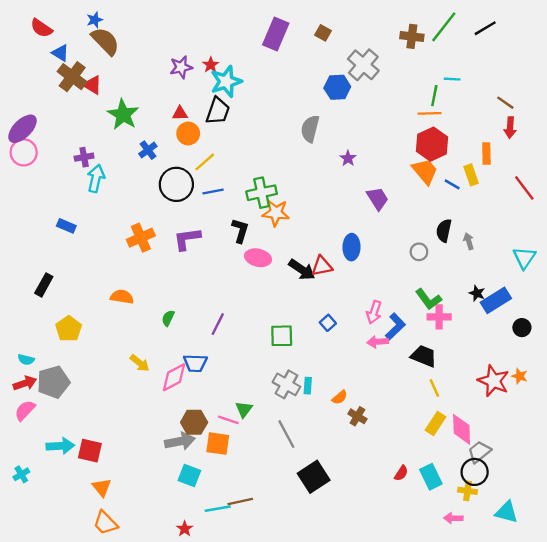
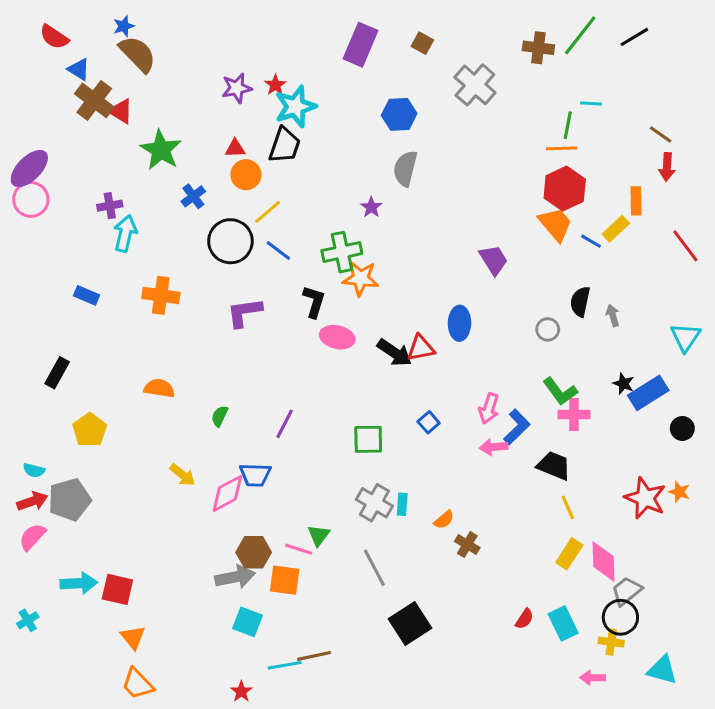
blue hexagon: (337, 87) -> (399, 114), moved
purple star: (348, 158) -> (371, 207), moved
yellow rectangle: (471, 175) -> (616, 229), turned 66
blue line: (213, 191) -> (278, 251), turned 48
orange cross: (141, 238) -> (161, 295), moved, turned 32

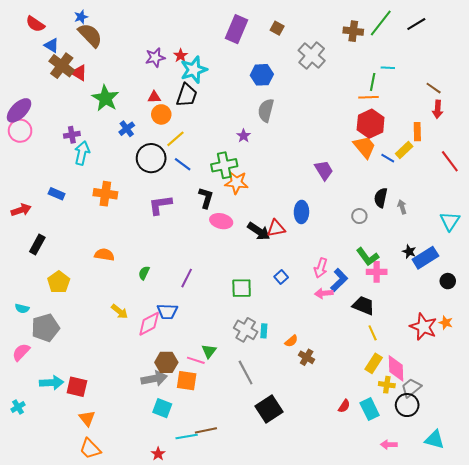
red arrow: (32, 501) -> (21, 210), moved
yellow cross: (611, 642) -> (387, 385), moved

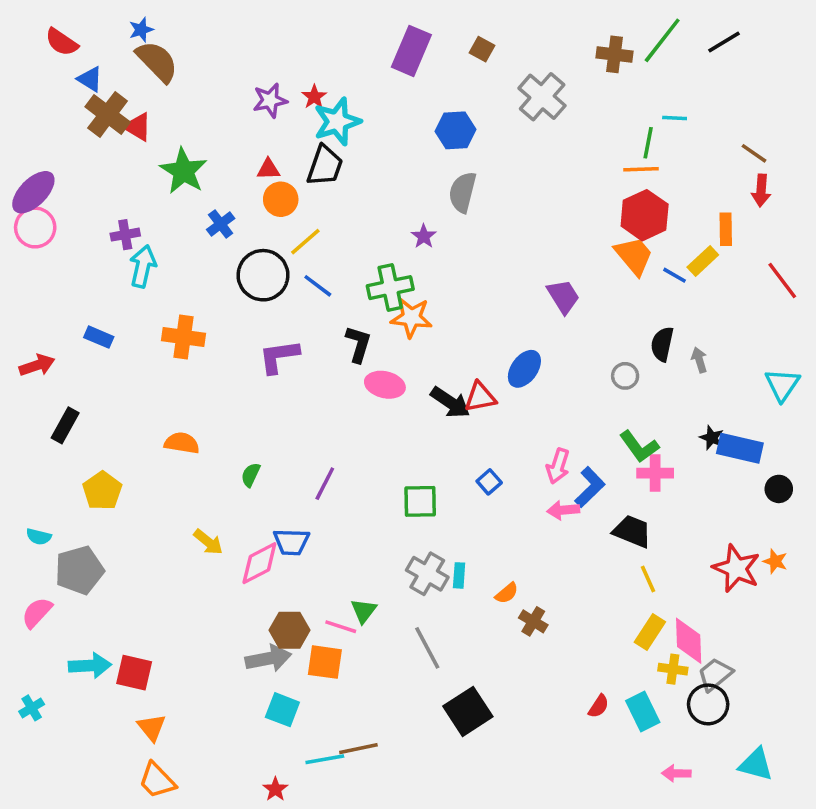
blue ellipse: (301, 212) -> (524, 369), turned 35
blue rectangle: (425, 258) -> (740, 448), turned 45

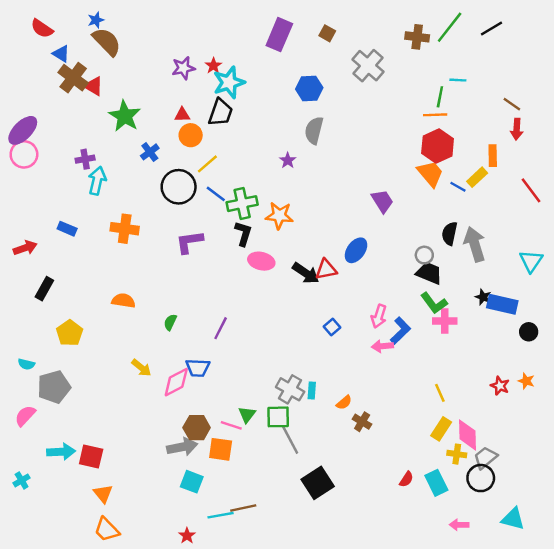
green cross: (390, 288) -> (242, 204), moved
gray arrow: (699, 360) -> (475, 244), size x2.0
green square: (420, 501) -> (278, 417), moved
black trapezoid: (632, 531) -> (429, 273), moved
red star: (736, 568) -> (500, 386), size x0.6

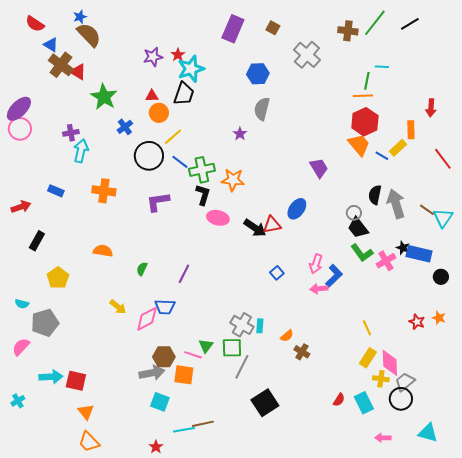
brown line: (512, 104) -> (427, 210), moved
black trapezoid: (429, 273) -> (358, 228), turned -150
pink cross: (445, 321) -> (386, 261), moved, turned -30
gray line: (290, 440) -> (242, 367), turned 55

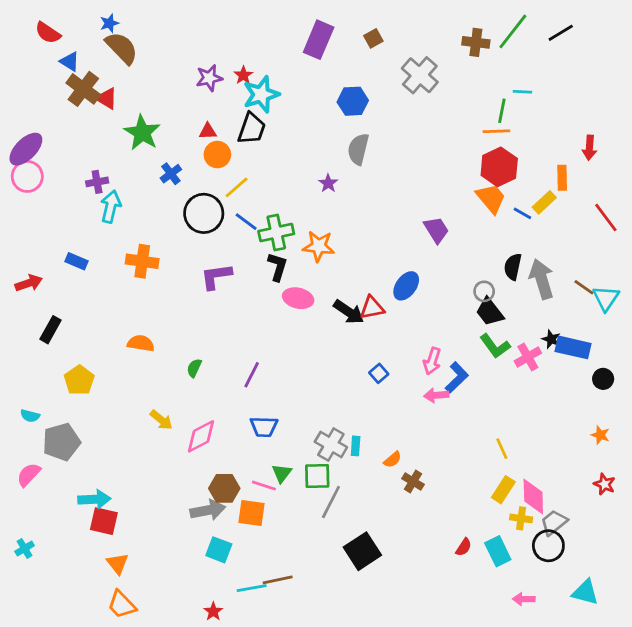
brown square: (273, 28) -> (373, 38), turned 32
blue trapezoid: (165, 307) -> (264, 427), moved
red star: (417, 322) -> (604, 484), moved
cyan arrow: (51, 377) -> (94, 499), moved

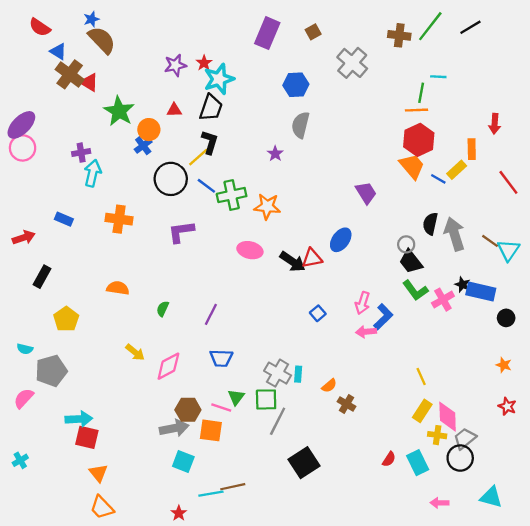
orange circle: (217, 155) -> (149, 130), moved
black L-shape: (278, 267) -> (210, 142), moved

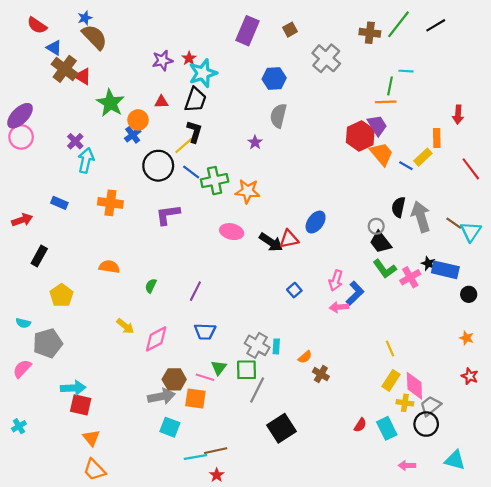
red hexagon: (419, 140) -> (360, 136), moved
purple cross: (81, 153) -> (75, 141), turned -35
purple trapezoid: (366, 193) -> (377, 125), moved
red star: (179, 513) -> (217, 475), moved

